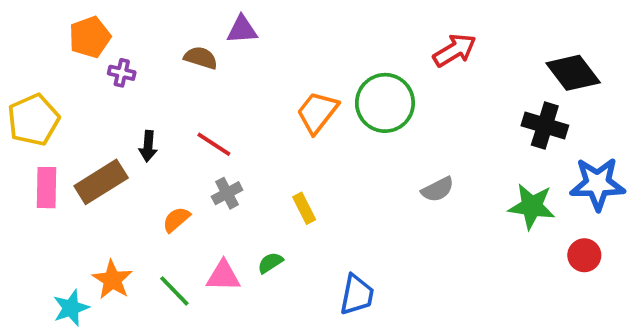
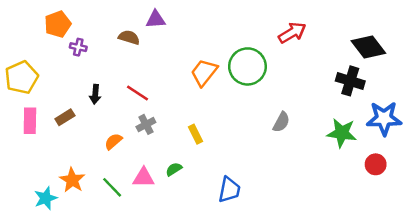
brown rectangle: (101, 182) -> (65, 117), size x0.6
gray semicircle: (438, 189) -> (281, 122), turned -35

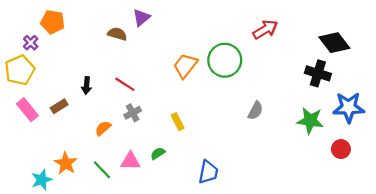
purple triangle: (156, 19) -> (141, 17), turned -36
orange pentagon: (58, 24) -> (53, 22), turned 30
purple cross: (78, 47) -> (31, 43), moved, turned 32
pink rectangle: (30, 121) -> (27, 110), turned -40

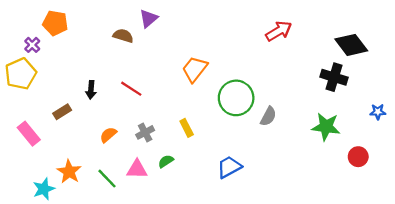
green circle: (225, 60) -> (236, 98), moved
blue star: (349, 107) -> (378, 112), moved, size x0.5
pink rectangle: (27, 110) -> (29, 134), moved
gray cross: (133, 113) -> (145, 132), moved
blue trapezoid: (208, 172) -> (229, 167), moved, turned -130

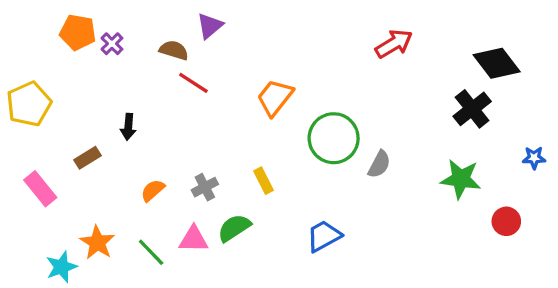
purple cross: (32, 45) -> (112, 44), moved
black cross: (334, 77) -> (472, 109), turned 35
red line: (131, 89) -> (193, 83), moved
green semicircle: (166, 161) -> (234, 228), size x1.5

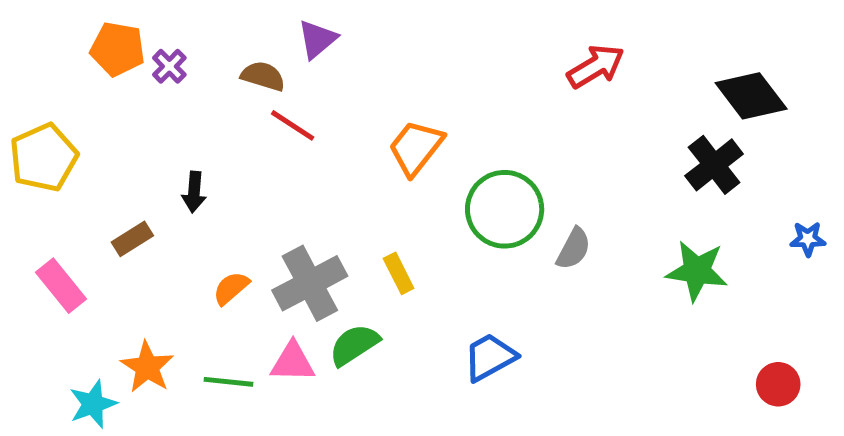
gray cross: (205, 187) -> (310, 283), size x1.8
red circle: (506, 221) -> (778, 384), moved
green line: (151, 252) -> (229, 382), turned -40

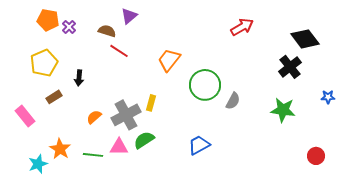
yellow pentagon: (44, 157) -> (44, 63), moved
yellow rectangle: (399, 273) -> (151, 103), moved, turned 42

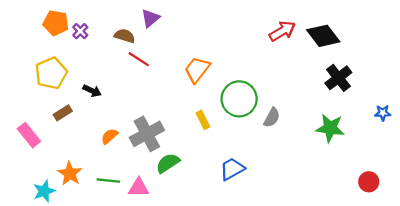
black diamond: (305, 39) -> (323, 36), moved
black arrow: (79, 78) -> (92, 91), turned -70
yellow rectangle: (151, 103) -> (203, 120), moved, turned -42
pink triangle: (119, 147) -> (139, 188), moved

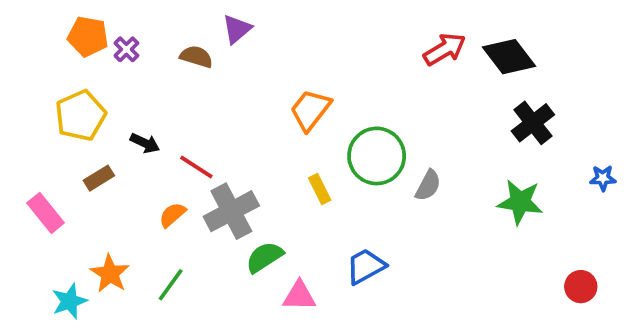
red line: (139, 59) -> (196, 167), moved
green line: (108, 181) -> (171, 285), turned -60
pink triangle: (139, 188) -> (299, 296), moved

